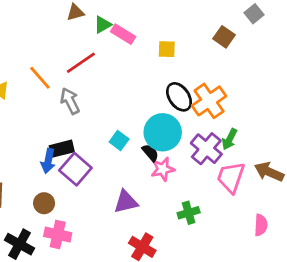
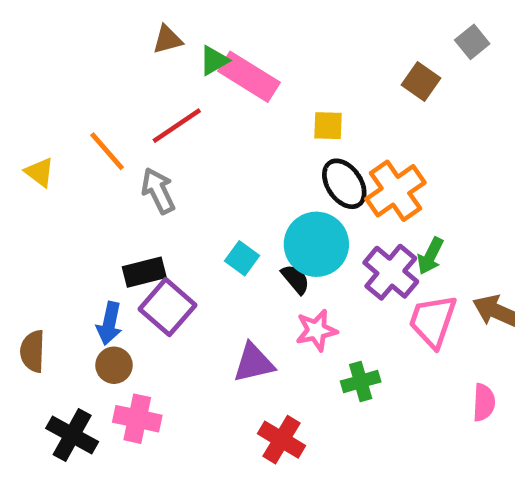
pink rectangle: (123, 34) -> (249, 77), size x1.4
yellow square: (167, 49) -> (328, 126), moved
blue arrow: (48, 161) -> (109, 323), moved
pink star: (163, 169) -> (316, 330), moved

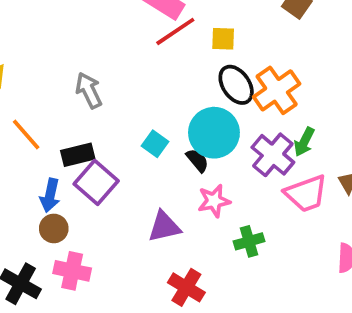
red line: (177, 126) -> (175, 31), moved
orange line: (107, 151) -> (26, 135), moved
pink trapezoid: (433, 321) -> (306, 193), turned -129

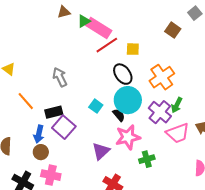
black ellipse: (236, 85) -> (123, 74), moved
pink star: (214, 201) -> (128, 137), size x1.4
purple triangle: (164, 227) -> (101, 151), turned -30

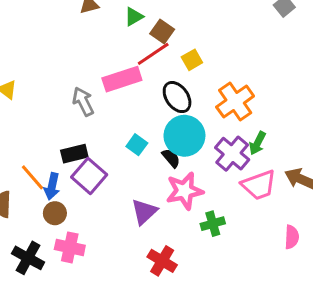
green triangle: (84, 21) -> (134, 17), moved
pink rectangle: (99, 28) -> (122, 79), moved, turned -50
brown square: (173, 30) -> (162, 31), moved
yellow square: (133, 49) -> (192, 60), turned -32
orange line: (26, 101) -> (33, 177), moved

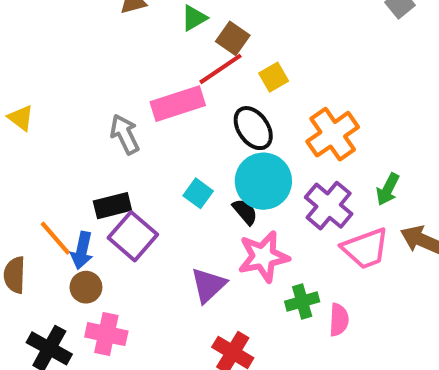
green arrow: (257, 143) -> (388, 189), moved
pink semicircle: (292, 237) -> (339, 320), moved

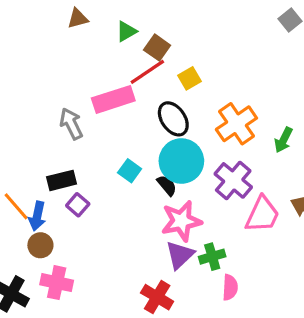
green arrow: (388, 189) -> (283, 140), moved
purple square: (133, 236) -> (78, 205), size x0.6
pink trapezoid: (365, 248) -> (262, 214), turned -45
purple triangle: (208, 285) -> (180, 255), moved
pink semicircle: (339, 320) -> (230, 287), moved

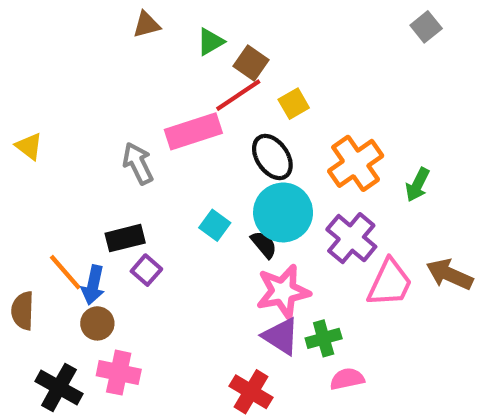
purple triangle: (180, 255) -> (281, 336), turned -44
pink semicircle: (230, 287) -> (347, 379), turned -105

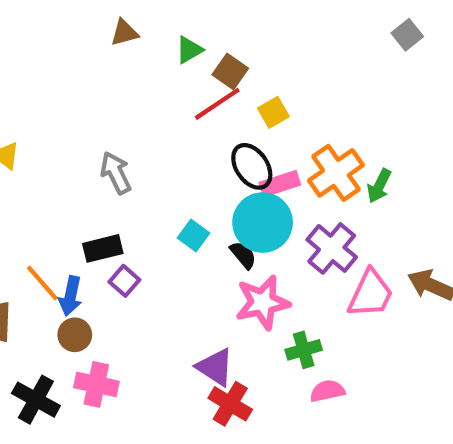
pink rectangle: (193, 131) -> (280, 184), moved, size x0.7
green arrow: (417, 185) -> (379, 186), moved
purple triangle: (281, 336) -> (215, 367), moved

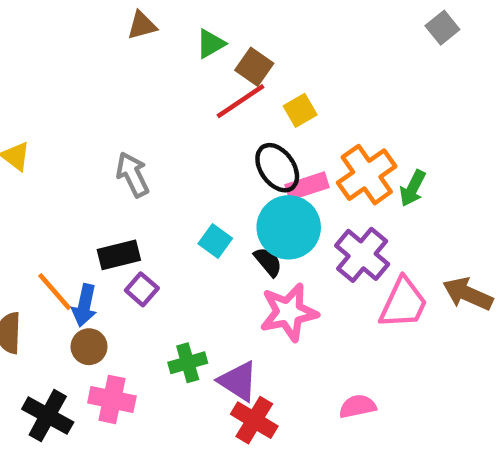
green cross: (304, 350) -> (188, 363), moved

